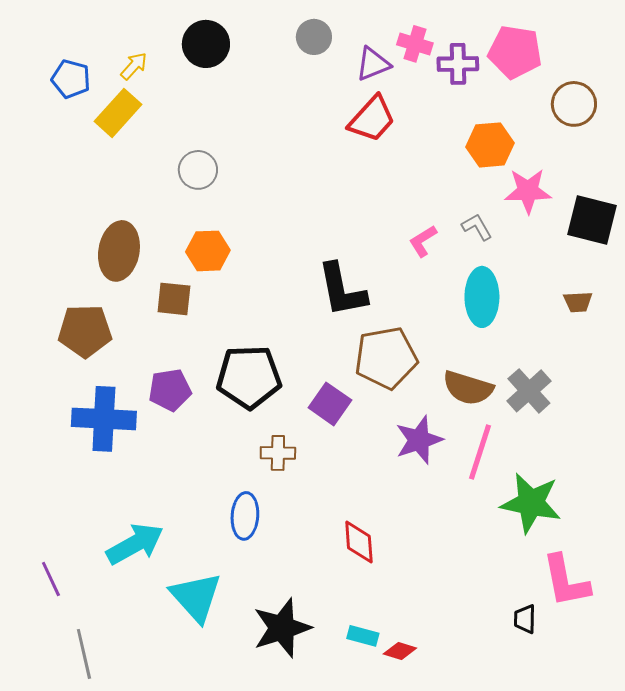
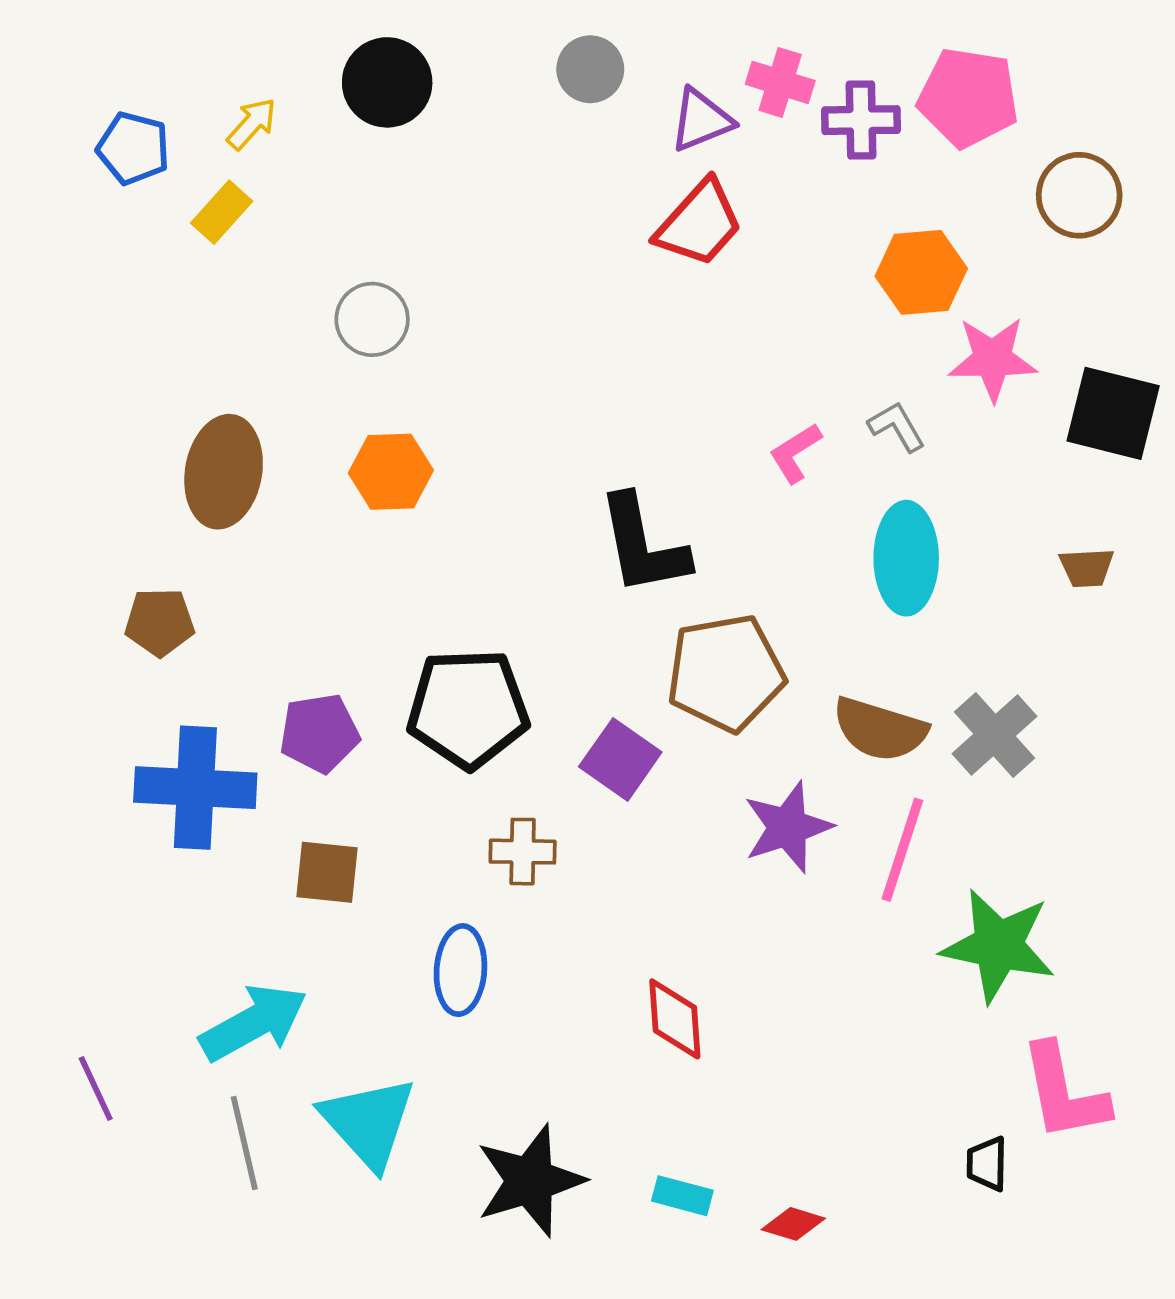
yellow rectangle: (118, 113) -> (222, 212), size x0.7
brown square: (174, 299) -> (327, 872), moved
brown pentagon: (85, 331) -> (160, 622), size x0.7
red diamond: (400, 651) -> (793, 1224), moved
gray line: (84, 654) -> (244, 1143), moved

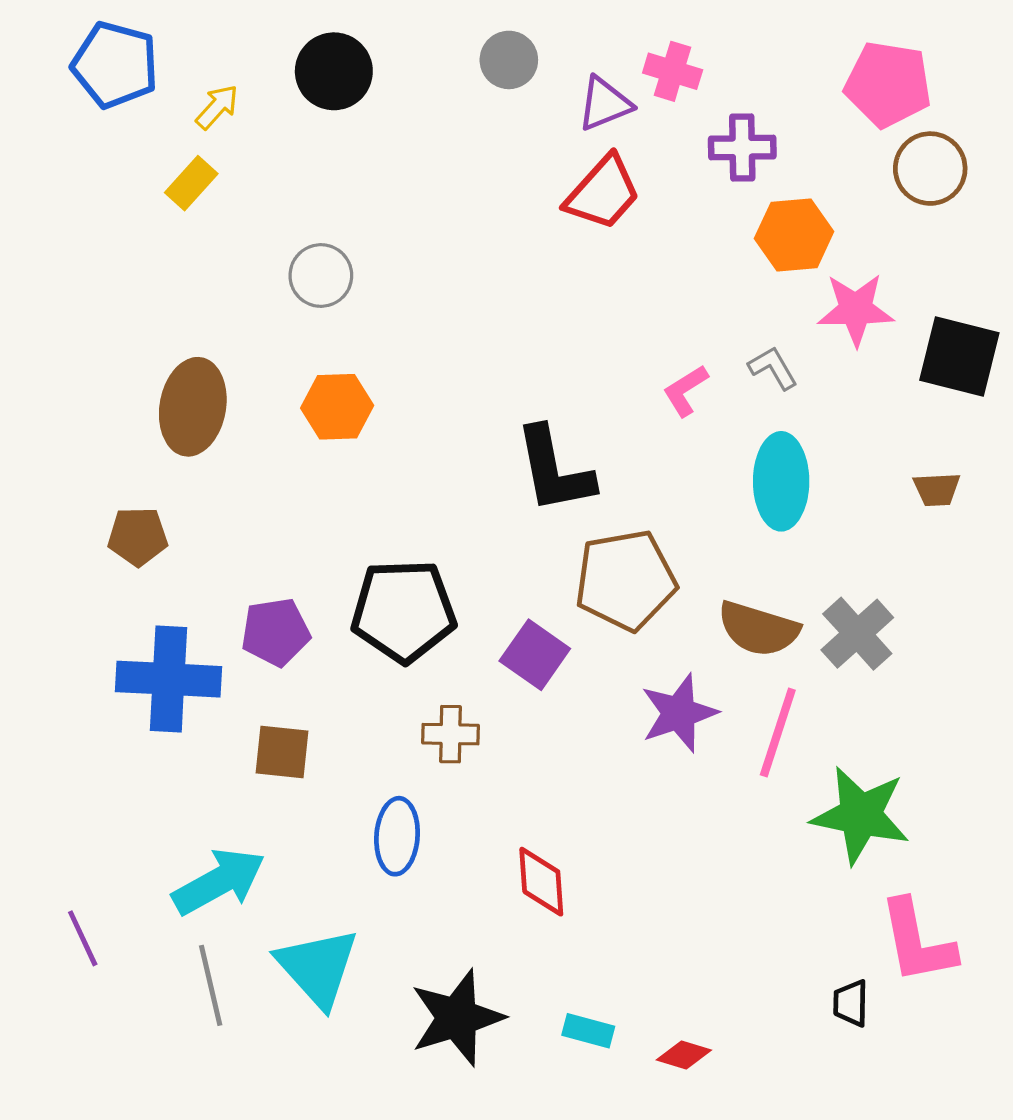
pink pentagon: (968, 97) -> (888, 84), moved
purple cross: (861, 120) -> (742, 147), moved
blue pentagon: (133, 148) -> (115, 65), moved, size x1.4
red diamond: (675, 1019) -> (541, 882), moved

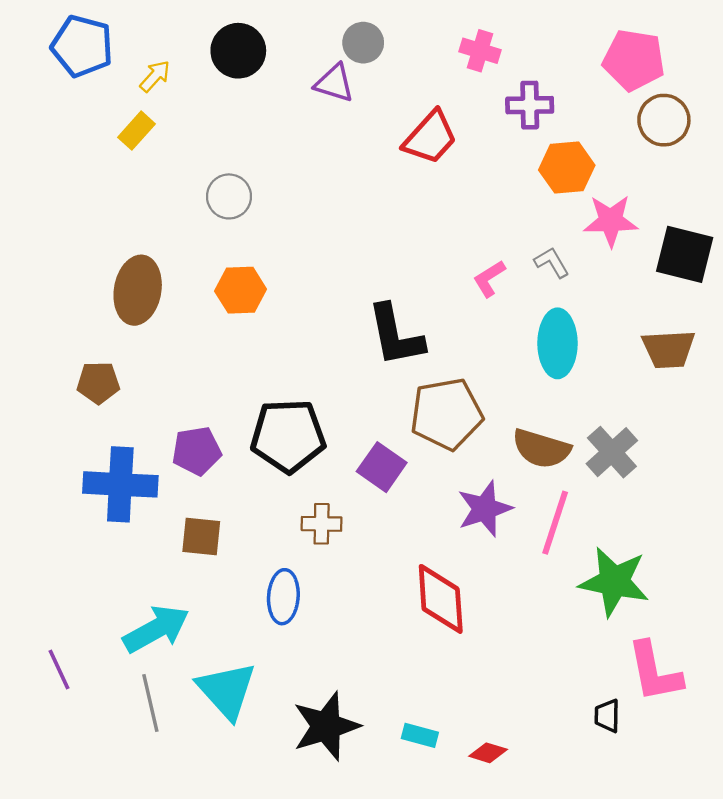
purple triangle: (604, 104) -> (334, 83), moved, turned 39
brown trapezoid: (937, 489) -> (669, 349), size x1.6
red diamond: (541, 882) -> (441, 599), moved, size x1.4

